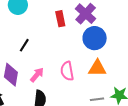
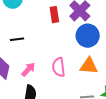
black line: (24, 45) -> (17, 39), turned 48

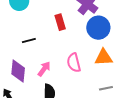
red rectangle: (54, 15) -> (60, 22), moved

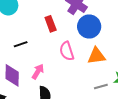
pink semicircle: (74, 63) -> (67, 51), moved

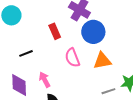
pink arrow: (38, 71) -> (45, 80), turned -56

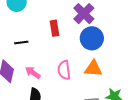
pink semicircle: (72, 58) -> (64, 70), moved
pink arrow: (45, 80) -> (33, 72), turned -42

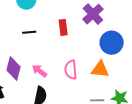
blue circle: (92, 38) -> (112, 43), moved
black line: (21, 42) -> (29, 32), moved

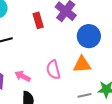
red rectangle: (63, 27) -> (38, 20), moved

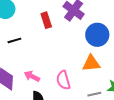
pink semicircle: (53, 70) -> (63, 80), moved

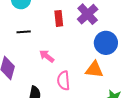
pink arrow: (32, 76) -> (47, 56), moved

